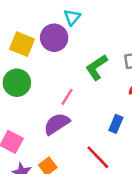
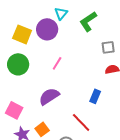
green L-shape: (97, 67) -> (88, 21), moved
pink line: (67, 97) -> (57, 63), moved

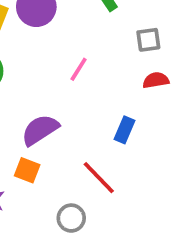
pink line: (57, 63) -> (79, 69), moved
orange square: (42, 129) -> (27, 170), moved, turned -32

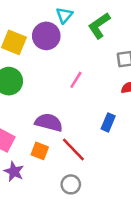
purple semicircle: (40, 130) -> (49, 122), turned 48
red line: (99, 178) -> (73, 150), moved

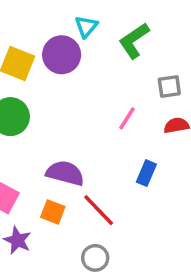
pink line: (76, 80) -> (127, 118), moved

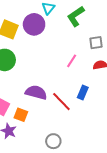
red line: (99, 210) -> (61, 102), moved
orange square: (53, 212) -> (21, 115), moved

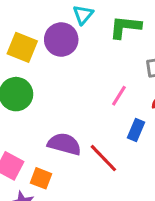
green L-shape: (76, 16) -> (125, 27), turned 40
blue rectangle: (83, 92) -> (136, 130), moved

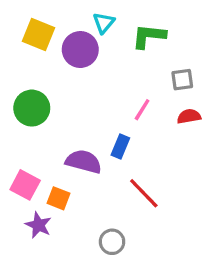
yellow square: (22, 47) -> (38, 34), moved
blue rectangle: (136, 130) -> (120, 146), moved
red line: (103, 158) -> (144, 193), moved

